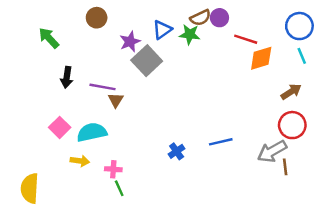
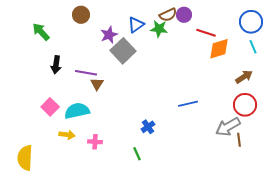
blue line: (221, 142) -> (188, 104), moved
green line: (119, 188) -> (137, 154), moved

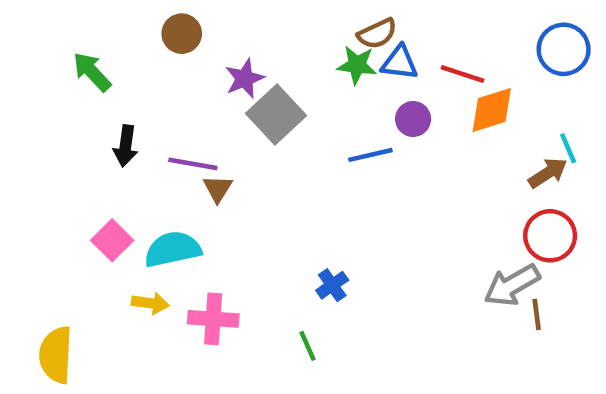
purple circle: (184, 15) -> (413, 119), moved
blue triangle: (136, 25) -> (400, 63), moved, turned 42
cyan line: (253, 47) -> (568, 148), moved
blue line: (188, 104) -> (370, 155), moved
pink cross: (95, 142) -> (213, 319), size x1.5

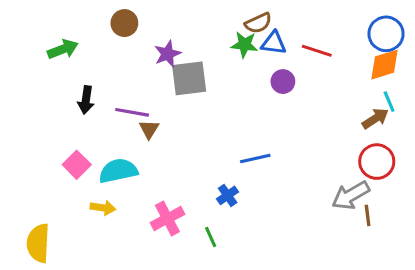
green arrow: (92, 72) -> (63, 49), turned 112
orange diamond: (492, 110) -> (384, 65), moved
gray square: (276, 114) -> (189, 78), turned 36
blue line: (370, 155) -> (255, 158), moved
pink cross: (213, 319) -> (167, 219), moved, turned -32

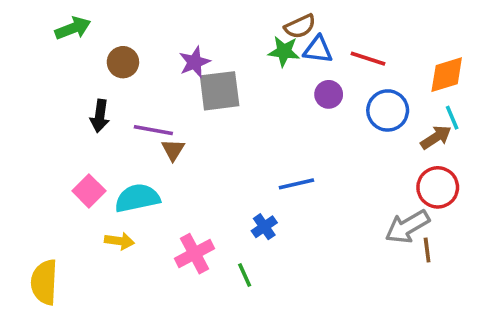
brown circle: (124, 23) -> (123, 62), moved
blue circle: (386, 34) -> (388, 110), moved
green arrow: (63, 49) -> (73, 28), moved

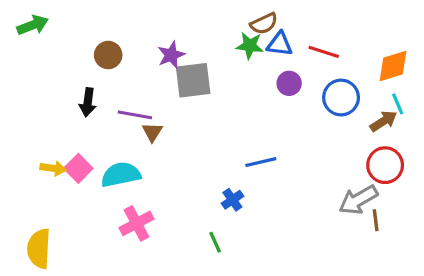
green arrow: (73, 28) -> (33, 25), moved
yellow arrow: (119, 241) -> (53, 168), moved
pink cross: (194, 254) -> (136, 223), moved

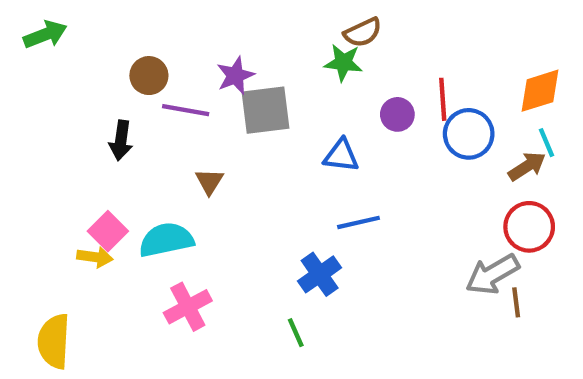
blue triangle: (280, 44) -> (341, 155), moved
red line: (324, 52) -> (443, 99), moved, turned 68
purple line: (135, 115) -> (186, 110), moved
yellow arrow: (53, 168) -> (95, 257), moved
blue cross: (232, 200) -> (320, 274), size x1.4

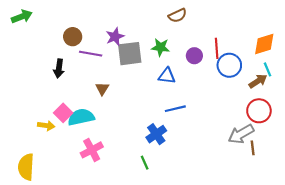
green star: (343, 63) -> (160, 47), moved
pink square: (108, 231) -> (63, 113), moved

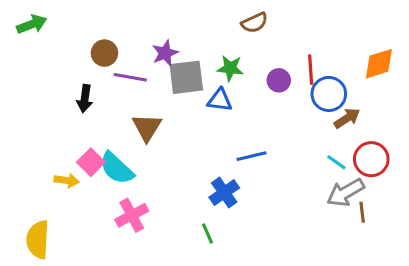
cyan line: (267, 69) -> (336, 162), moved, turned -32
blue triangle: (167, 76) -> (220, 100), moved
brown arrow: (258, 81) -> (347, 118), moved
brown triangle: (102, 89) -> (147, 127), size x1.5
cyan semicircle: (81, 117) -> (117, 168), turned -125

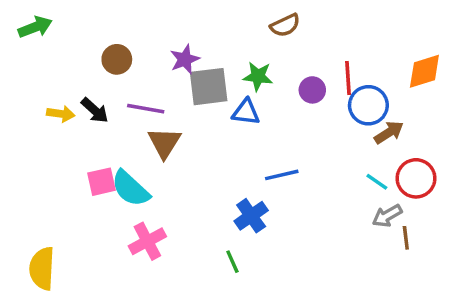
purple line: (130, 77) -> (146, 109), moved
black arrow: (85, 99) -> (95, 110), turned -56
pink square: (91, 162) -> (102, 182), turned 32
yellow arrow: (67, 180) -> (61, 114), moved
gray arrow: (345, 193) -> (387, 216), size x0.7

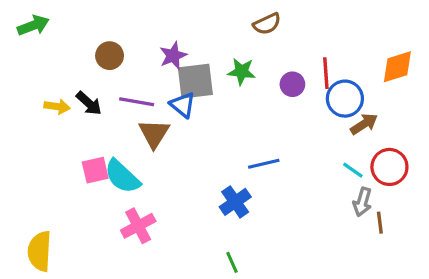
blue triangle: (246, 112) -> (183, 105), moved, turned 32
gray arrow: (387, 216) -> (362, 202), turned -44
green line: (232, 262) -> (232, 262), moved

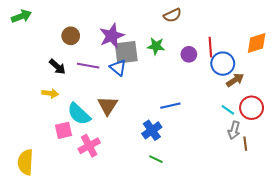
purple star: (173, 56) -> (112, 36), size x1.4
yellow arrow: (57, 107) -> (50, 93), moved
brown triangle: (154, 134) -> (108, 106), moved
pink square: (95, 170) -> (63, 130), moved
green line: (232, 262) -> (156, 159), moved, turned -40

